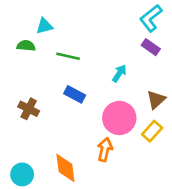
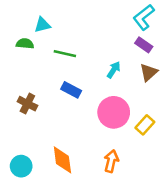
brown triangle: (156, 100) -> (149, 72), moved
orange arrow: (105, 150) -> (111, 161), moved

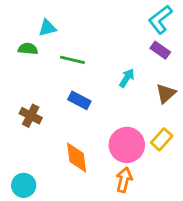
brown triangle: (149, 72) -> (166, 93), moved
pink circle: (114, 112) -> (127, 145), moved
orange diamond: (62, 160) -> (77, 157), moved

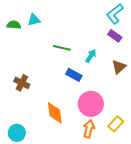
green semicircle: (28, 49) -> (14, 25), moved
green line: (72, 60) -> (62, 48), moved
blue rectangle: (79, 100) -> (74, 75), moved
yellow rectangle: (162, 139) -> (116, 124), moved

